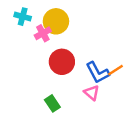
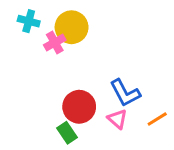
red circle: (62, 62) -> (79, 107), moved
orange line: (115, 70) -> (157, 119), moved

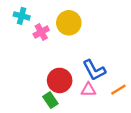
yellow circle: (72, 27) -> (69, 23), moved
pink triangle: (117, 119) -> (88, 90), turned -42

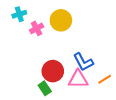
cyan cross: (22, 16) -> (19, 14), turned -32
pink triangle: (88, 90) -> (78, 79), size x1.5

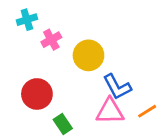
yellow circle: (61, 20) -> (88, 55), moved
red circle: (53, 71) -> (37, 94), moved

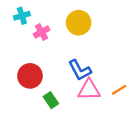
yellow circle: (88, 55) -> (79, 23), moved
blue L-shape: (117, 87) -> (80, 70), moved

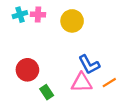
pink cross: (42, 32) -> (38, 15), moved, turned 32
blue L-shape: (80, 70) -> (89, 65), moved

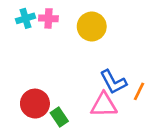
red circle: (27, 70) -> (35, 104), moved
orange line: (109, 83) -> (139, 91), moved, turned -32

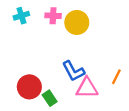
pink cross: (48, 18) -> (53, 16), moved
blue L-shape: (113, 82) -> (73, 71), moved

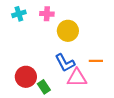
yellow circle: (77, 22) -> (68, 31), moved
orange line: (116, 77) -> (96, 61), moved, turned 64

